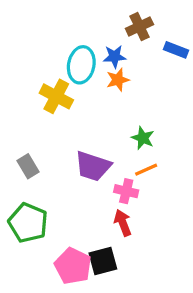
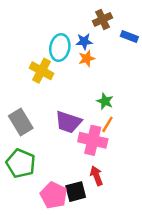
gray rectangle: (28, 166) -> (21, 122), size x1.5
orange line: (146, 170) -> (107, 124), turned -35
pink cross: (126, 191) -> (93, 140), size x1.6
red arrow: (123, 223) -> (96, 176), moved

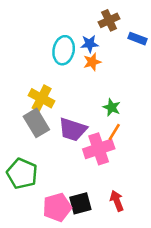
yellow cross: (41, 71) -> (42, 98), moved
gray rectangle: (21, 122) -> (36, 123), moved
pink cross: (93, 140) -> (99, 149), turned -32
red arrow: (96, 176) -> (117, 201), moved
pink pentagon: (54, 195) -> (57, 207), turned 30

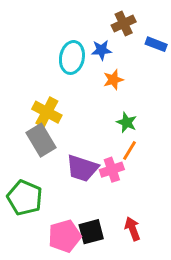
orange star: (92, 62) -> (113, 80), moved
purple trapezoid: (73, 129) -> (82, 168), moved
pink cross: (99, 149) -> (112, 170), size x0.7

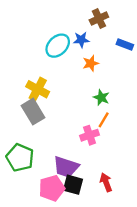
blue rectangle: (156, 44) -> (125, 44), moved
cyan ellipse: (72, 57) -> (58, 46), turned 35
purple trapezoid: (82, 168) -> (66, 167), moved
black square: (91, 232) -> (73, 185), turned 30

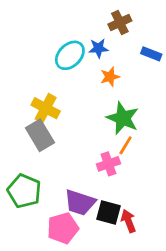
green star: (101, 97) -> (123, 118), size x1.6
black square: (73, 185) -> (108, 212), moved

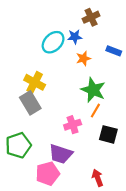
blue rectangle: (151, 54) -> (114, 51), moved
pink cross: (108, 164) -> (73, 125), moved
green pentagon: (24, 191) -> (18, 145), turned 30
black square: (108, 212) -> (108, 134), moved
red arrow: (128, 221) -> (98, 178), moved

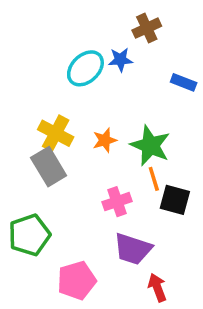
orange star: (83, 58) -> (105, 140), moved
orange line: (95, 111) -> (154, 179), turned -48
black square: (108, 134) -> (175, 200), moved
purple trapezoid: (61, 154) -> (133, 249), moved

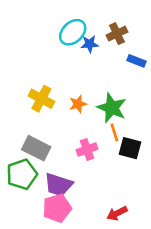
brown cross: (147, 28) -> (117, 34), moved
cyan ellipse: (85, 68) -> (73, 32), moved
gray rectangle: (49, 167) -> (36, 148), moved, turned -32
purple trapezoid: (133, 249) -> (58, 185), moved
red arrow: (157, 288) -> (117, 213), turned -96

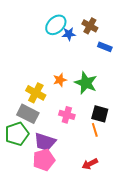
brown cross: (117, 34) -> (90, 26), turned -35
yellow cross: (41, 99) -> (36, 93), moved
orange line: (114, 133) -> (95, 130), moved
pink cross: (87, 150) -> (67, 115), turned 35

